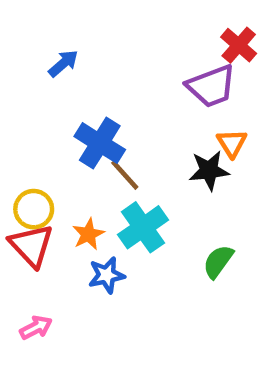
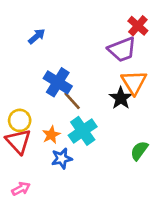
orange triangle: (232, 143) -> (134, 82), size x1.5
black star: (209, 170) -> (121, 98), turned -30
green semicircle: (218, 262) -> (139, 151), moved

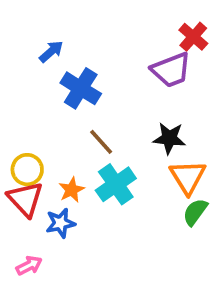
blue cross: (58, 82) -> (81, 88), moved
orange triangle: (134, 82) -> (188, 177), moved
black star: (121, 98) -> (169, 138), turned -30
blue star: (62, 159) -> (60, 223), moved

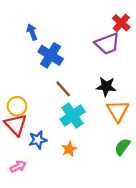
blue arrow: (51, 51) -> (32, 32), turned -70
orange star: (72, 190) -> (69, 149), moved
green semicircle: (195, 212) -> (122, 147), moved

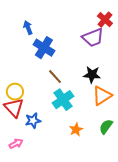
orange triangle: (118, 111) -> (102, 96), turned 30
orange star: (69, 149) -> (76, 130), moved

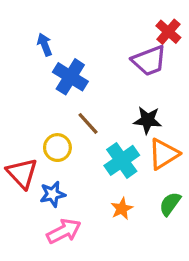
yellow circle: (15, 92) -> (57, 148), moved
cyan cross: (63, 100) -> (122, 160), moved
pink arrow: (16, 144) -> (64, 231), moved, size x1.5

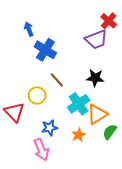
orange triangle: (164, 154) -> (97, 114), moved
blue star: (53, 194) -> (50, 128), moved
pink arrow: (64, 231) -> (41, 149), turned 95

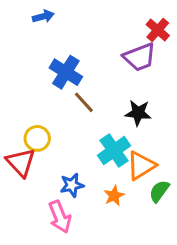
blue arrow: (29, 29) -> (43, 16), moved, turned 96
brown line: (57, 80) -> (84, 102), moved
yellow circle: (37, 95) -> (37, 138), moved

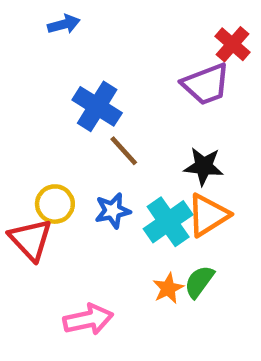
orange triangle: (141, 166) -> (208, 215), moved
blue star: (72, 185) -> (113, 211), moved
green semicircle: (159, 191) -> (199, 282), moved
pink arrow: (60, 217) -> (88, 319), turned -80

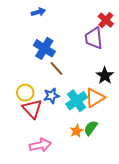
blue arrow: (64, 24) -> (38, 12), moved
purple trapezoid: (206, 84) -> (94, 38), turned 105
black star: (204, 166) -> (105, 76), moved, turned 30
red triangle: (31, 240) -> (32, 109), moved

